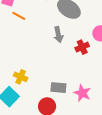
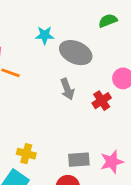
pink star: (82, 93) -> (112, 162), turned -30

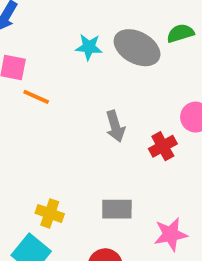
gray ellipse: (76, 53) -> (137, 48), moved
gray rectangle: (79, 160) -> (117, 209), moved

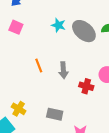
orange line: (36, 97) -> (39, 65), moved, turned 32
red cross: (163, 146) -> (86, 86), turned 32

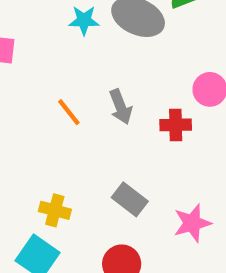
gray rectangle: (55, 114) -> (130, 199), turned 42

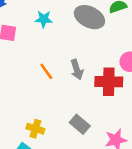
cyan star: (84, 20) -> (44, 19), moved
red cross: (176, 125) -> (109, 82), size x1.5

